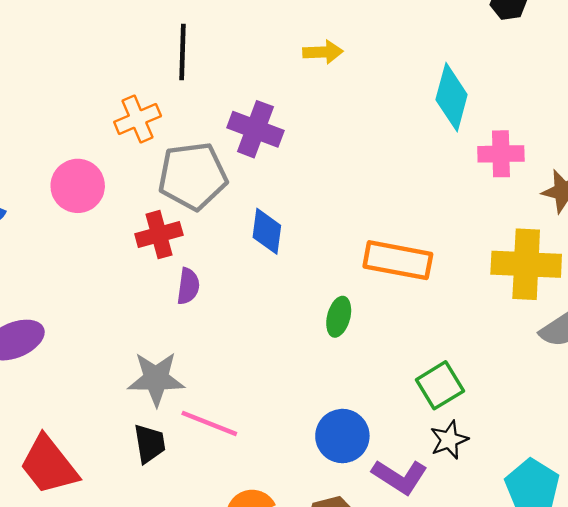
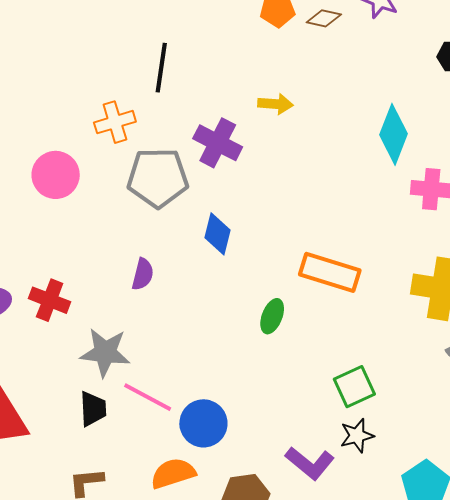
yellow arrow: (323, 52) -> (275, 104), moved
red cross: (159, 235) -> (50, 300), moved, turned 30
blue circle: (342, 436) -> (203, 423), moved

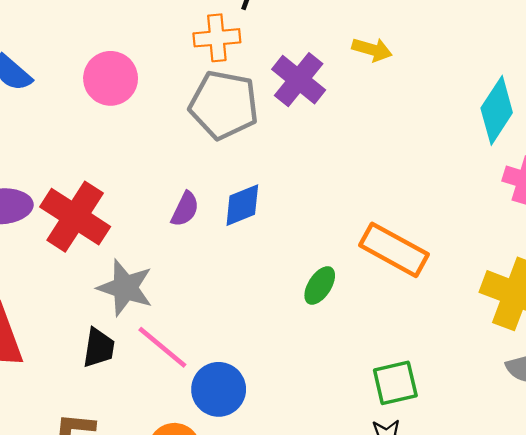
orange cross: (115, 122) -> (217, 38), moved
blue diamond: (218, 234) -> (242, 205), moved, turned 42
red cross: (50, 300) -> (75, 217), size x1.5

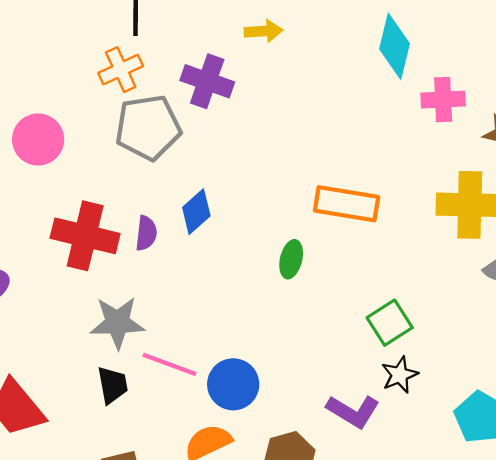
red cross: (75, 217) -> (85, 236), moved

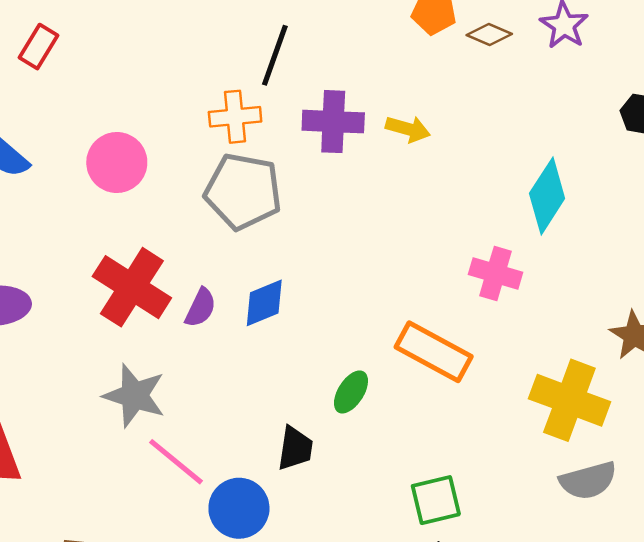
purple cross: (207, 81) -> (333, 122), moved, turned -36
pink cross: (443, 100) -> (496, 273), moved
black trapezoid: (113, 385) -> (295, 448), moved

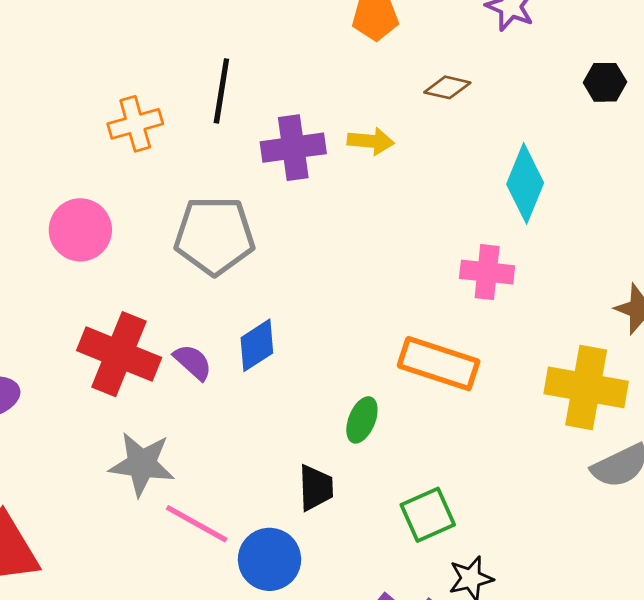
brown diamond: (489, 35) -> (447, 87), moved
orange cross: (235, 117) -> (135, 124), moved
purple semicircle: (201, 308) -> (193, 362), turned -63
green square: (436, 500) -> (428, 515), moved

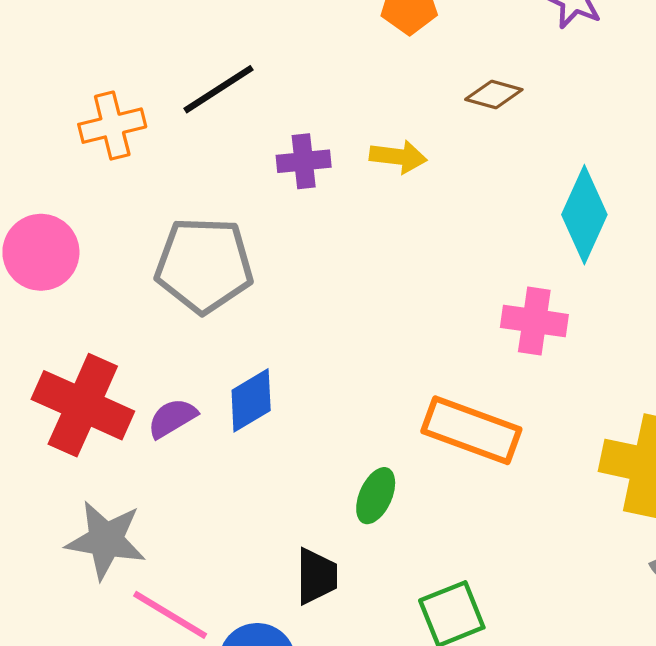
black line: (221, 91) -> (219, 89), turned 46
purple cross: (293, 148) -> (304, 161), size x0.7
purple semicircle: (193, 362) -> (172, 418), turned -75

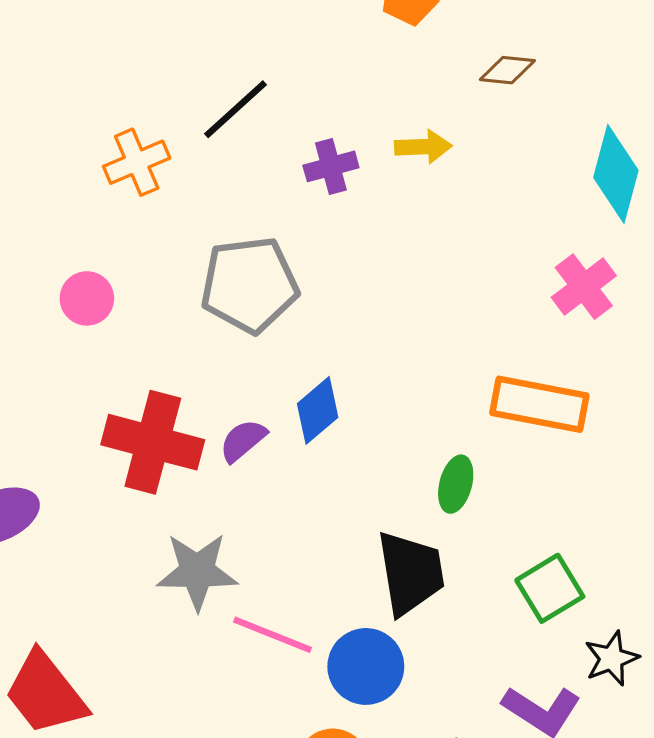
pink circle: (41, 252) -> (87, 298), size x0.7
pink cross: (534, 321) -> (584, 287), turned -36
black trapezoid: (316, 576) -> (410, 573), size x1.5

